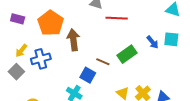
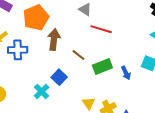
blue arrow: (153, 42) -> (126, 73), moved
brown line: (103, 62) -> (78, 55), moved

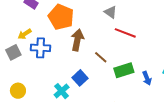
orange pentagon: (36, 18) -> (61, 17), turned -30

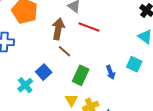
brown arrow: (77, 40) -> (58, 29), moved
green rectangle: (124, 70) -> (81, 75), moved, turned -48

